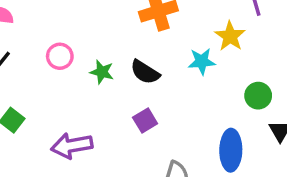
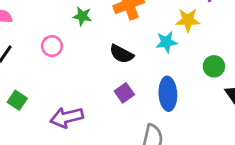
yellow star: (230, 36) -> (188, 20), turned -30
green star: (102, 72) -> (82, 16), moved
blue ellipse: (231, 150) -> (168, 94), moved

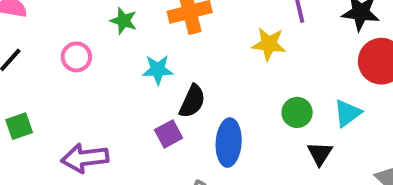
cyan star: (166, 42) -> (158, 70), moved
black semicircle: (121, 54) -> (192, 101), moved, turned -100
green square: (17, 100) -> (19, 126), turned 30

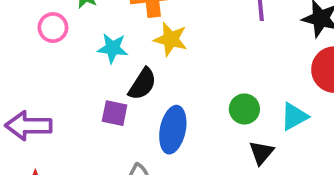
yellow star: (269, 44) -> (171, 39), moved
pink circle: (76, 57) -> (53, 28), moved
purple square: (169, 134) -> (115, 113), turned 32

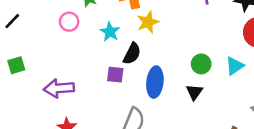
yellow star: (171, 39) -> (148, 22), turned -30
cyan star: (113, 48) -> (110, 32), turned 30
black triangle: (261, 153) -> (194, 92), moved

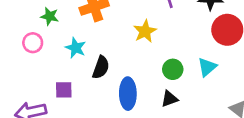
yellow star: (148, 22) -> (145, 31), moved
purple square: (115, 75) -> (64, 90), moved
black triangle: (194, 92) -> (169, 99), turned 42

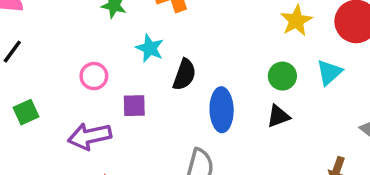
yellow star: (145, 31) -> (296, 21), moved
pink circle: (33, 43) -> (94, 76), moved

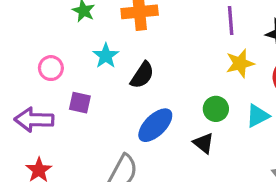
black semicircle: (184, 75) -> (142, 75), moved
blue ellipse: (222, 110) -> (155, 125), turned 33
black triangle: (278, 116) -> (204, 143), turned 45

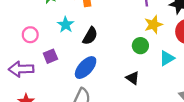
purple square: (80, 103) -> (50, 56), turned -32
green circle: (216, 109) -> (140, 46), moved
blue ellipse: (155, 125) -> (86, 68), moved

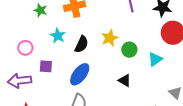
yellow star: (153, 25) -> (110, 38), moved
purple square: (50, 56) -> (46, 66), turned 32

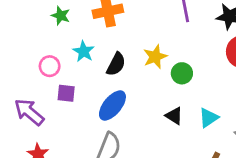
pink circle: (25, 48) -> (50, 66), moved
cyan triangle: (155, 59) -> (209, 118), moved
purple arrow: (20, 81) -> (29, 112), turned 45

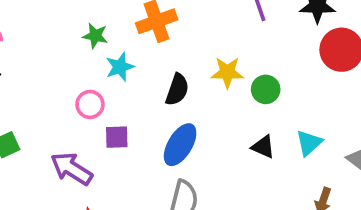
cyan star: (84, 51) -> (120, 67), moved, turned 30
yellow star: (155, 57) -> (227, 72), turned 30

